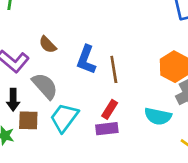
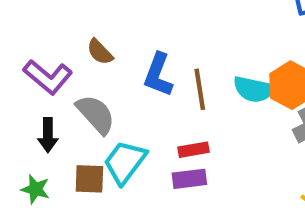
red rectangle: (110, 109) -> (194, 150), turned 48
cyan semicircle: (158, 116) -> (254, 89), moved
brown square: (28, 120) -> (89, 179), moved

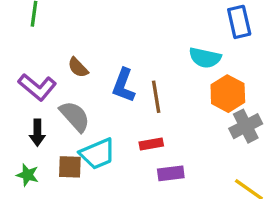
cyan semicircle: (254, 89) -> (205, 58), moved
cyan trapezoid: (125, 162) -> (98, 154), turned -150
purple rectangle: (189, 179) -> (171, 173), moved

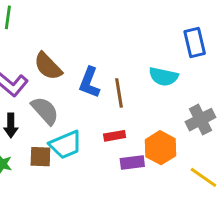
blue rectangle: (239, 22) -> (195, 43), moved
cyan semicircle: (205, 58) -> (163, 77), moved
brown semicircle: (78, 67) -> (48, 66), size x1.5
orange hexagon: (228, 94) -> (160, 148), moved

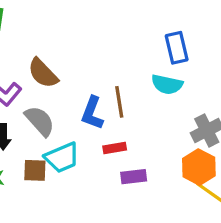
blue rectangle: (195, 43) -> (177, 48), moved
blue L-shape: (89, 83) -> (92, 113), moved
orange hexagon: (160, 148) -> (199, 167), moved

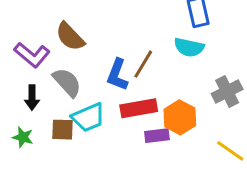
brown line: (119, 102) -> (143, 64), turned 40
red rectangle: (115, 148) -> (139, 108), size x1.6
orange hexagon: (199, 167) -> (180, 117), moved

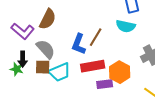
brown semicircle: (70, 37) -> (48, 19), turned -110
brown square: (62, 130) -> (43, 67), moved
green star: (23, 137) -> (17, 69), moved

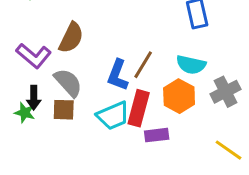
cyan semicircle: (126, 26) -> (191, 65), moved
red rectangle: (93, 66) -> (139, 108), turned -65
cyan trapezoid: (60, 72) -> (113, 116), moved
orange hexagon: (120, 72) -> (179, 96), moved

